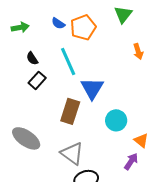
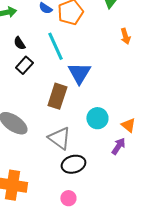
cyan circle: (116, 120) -> (97, 118), moved

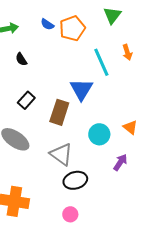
cyan line: (55, 46) -> (101, 62), moved
black rectangle: (24, 65) -> (26, 100), moved
orange triangle: (128, 125) -> (130, 127), moved

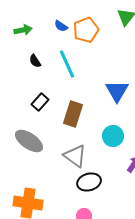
cyan line: (101, 62) -> (67, 64), moved
blue triangle: (81, 89) -> (117, 91), moved

